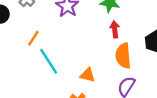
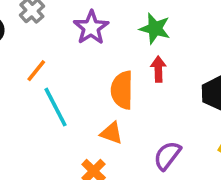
orange semicircle: (123, 56) -> (122, 90), moved

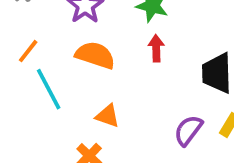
orange semicircle: (122, 90) -> (95, 55), moved, turned 108
purple semicircle: (167, 156) -> (188, 130), moved

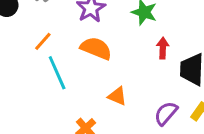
red arrow: (156, 48) -> (163, 48), moved
orange triangle: (108, 116) -> (117, 96), moved

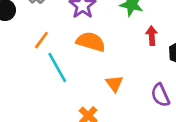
orange triangle: (117, 96) -> (114, 84), turned 36
purple semicircle: (166, 113) -> (160, 95), turned -60

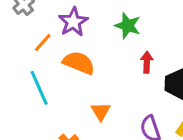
orange line: (41, 40) -> (43, 43), moved

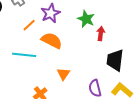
red arrow: (147, 62) -> (101, 34), moved
cyan line: (39, 88) -> (24, 55), turned -65

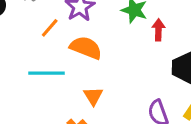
orange triangle: (63, 74) -> (93, 96), moved

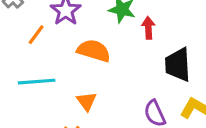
orange semicircle: (86, 48) -> (94, 51), moved

